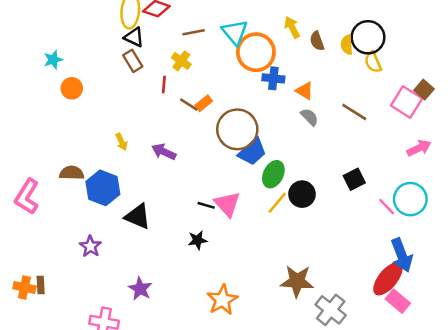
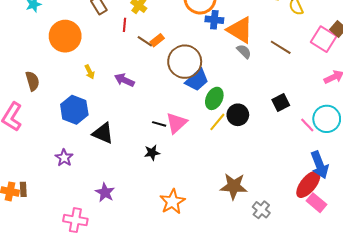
orange circle: (72, 88) -> (65, 36), moved, size x1.8
orange triangle: (304, 91) -> (240, 30), size x1.8
brown semicircle: (72, 173) -> (32, 81), moved, turned 72
pink triangle: (227, 204) -> (177, 123), turned 30
gray cross: (331, 310) -> (261, 210), size x0.7

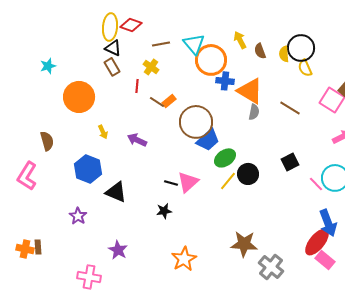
gray semicircle: (244, 51) -> (254, 112), turned 56
green ellipse: (214, 98) -> (225, 158), turned 30
gray cross: (261, 210) -> (271, 267), size x1.4

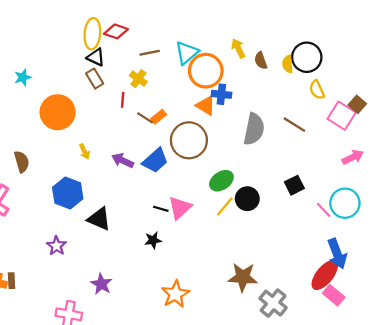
cyan triangle: (194, 44) -> (187, 53), turned 30
yellow semicircle: (305, 68) -> (317, 90), moved
orange triangle: (250, 91) -> (206, 106), moved, size x0.7
gray semicircle: (254, 112) -> (254, 129), size x1.8
blue trapezoid: (208, 140) -> (155, 161), moved

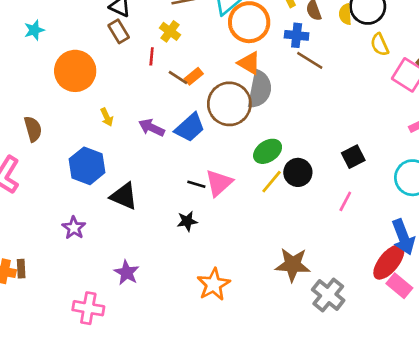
blue cross: (221, 94) -> (297, 35), moved
brown line: (294, 125) -> (310, 60), moved
gray semicircle: (254, 129) -> (260, 89), moved
pink line: (324, 210) -> (345, 201), moved, turned 72

